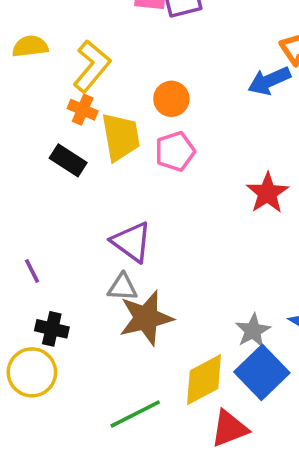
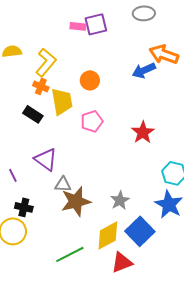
pink pentagon: (175, 151) -> (92, 121), moved
purple triangle: (132, 242) -> (46, 159), moved
gray star: (253, 331) -> (120, 200), moved

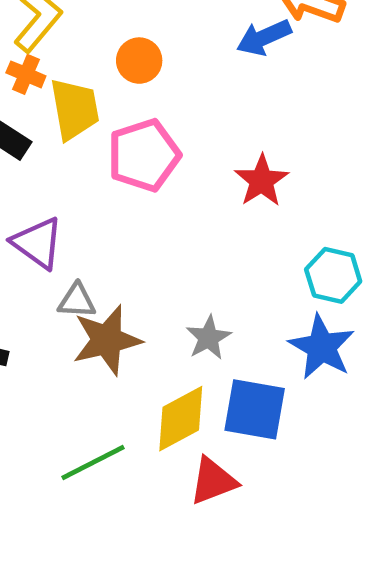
pink pentagon: (92, 121) -> (144, 155), size x1.4
blue square: (140, 231) -> (255, 409), turned -36

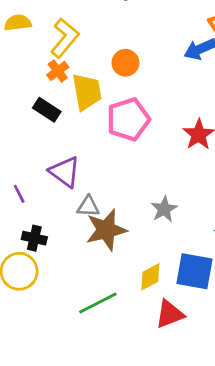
orange cross: (26, 74) -> (58, 71), turned 30
gray star: (208, 338) -> (164, 209), moved
yellow diamond: (181, 419) -> (150, 277), size x0.7

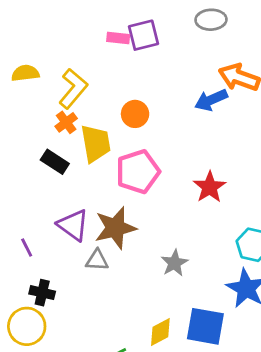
brown star: (106, 230) -> (115, 228), moved

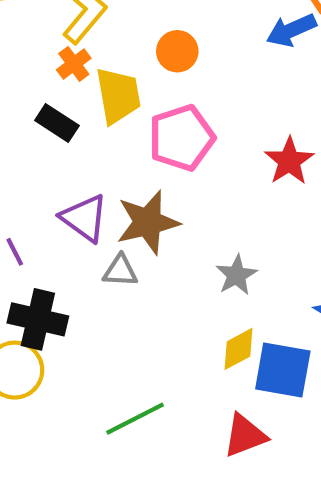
black cross: (42, 293) -> (38, 319), size x1.5
yellow diamond: (160, 332) -> (239, 349), moved

